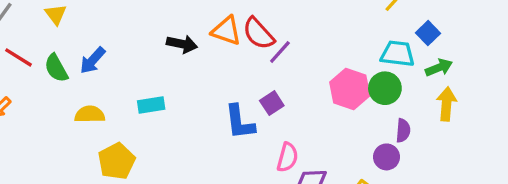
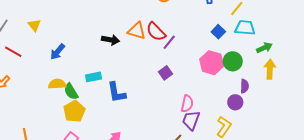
blue square: (428, 33) -> (218, 32), moved
cyan trapezoid: (398, 54) -> (245, 28), moved
green semicircle: (56, 68) -> (71, 92), moved
blue L-shape: (240, 122) -> (116, 92), moved
pink semicircle: (287, 157) -> (187, 104), moved

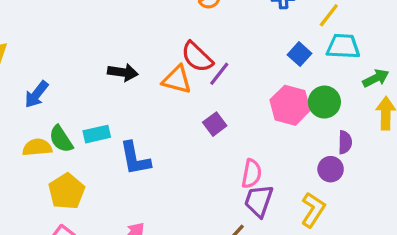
orange triangle: (137, 31) -> (177, 80), moved
green semicircle: (71, 92) -> (61, 139), moved

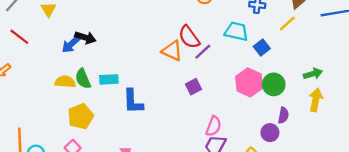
cyan trapezoid: (343, 46) -> (236, 31), moved
black arrow: (123, 72) -> (85, 38), moved

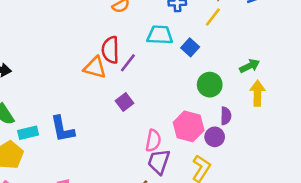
red semicircle: (189, 37) -> (110, 50), turned 45
cyan rectangle: (109, 79) -> (28, 133), moved
pink hexagon: (249, 82) -> (189, 126), moved

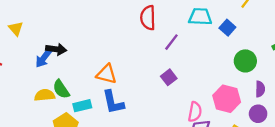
red semicircle: (110, 50) -> (148, 18), moved
orange triangle: (95, 68) -> (107, 74), moved
purple circle: (215, 137) -> (258, 114), moved

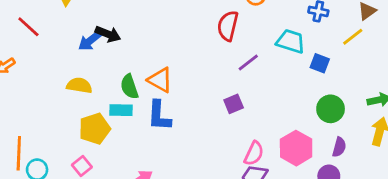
blue square: (227, 28) -> (320, 63), turned -35
green semicircle: (61, 89) -> (129, 87), moved

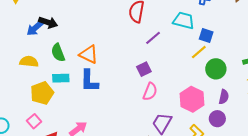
yellow line: (353, 37) -> (199, 52), moved
green semicircle: (129, 87) -> (58, 53), moved
pink semicircle: (254, 153) -> (150, 92), moved

